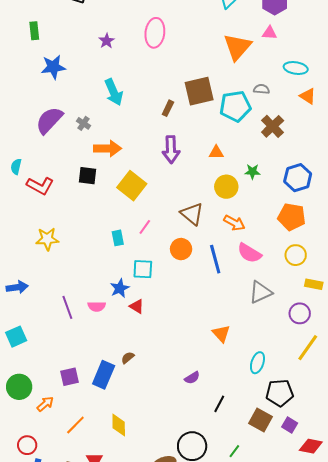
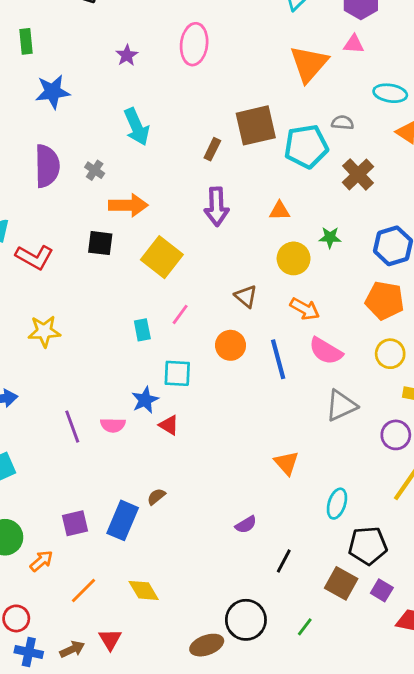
purple semicircle: (49, 120) -> (47, 166), turned 136
brown triangle: (192, 214) -> (246, 296), size x0.7
yellow diamond: (119, 425) -> (144, 590), turned -30

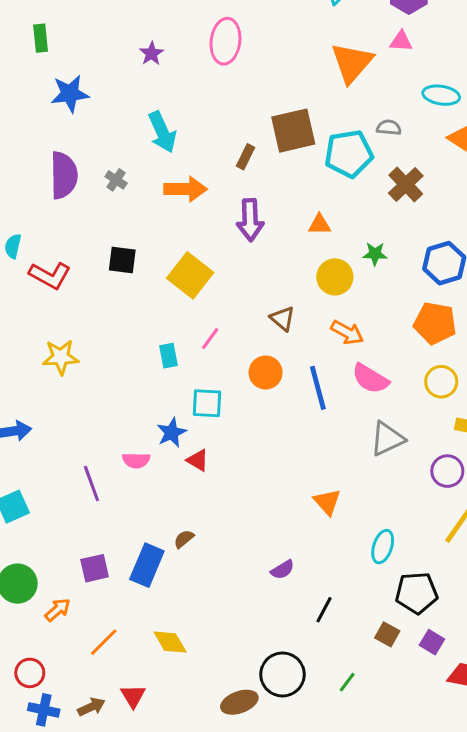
orange arrow: (128, 205) -> (185, 189), moved
purple line: (72, 427) -> (91, 483), moved
brown square: (341, 583) -> (387, 634), size x0.7

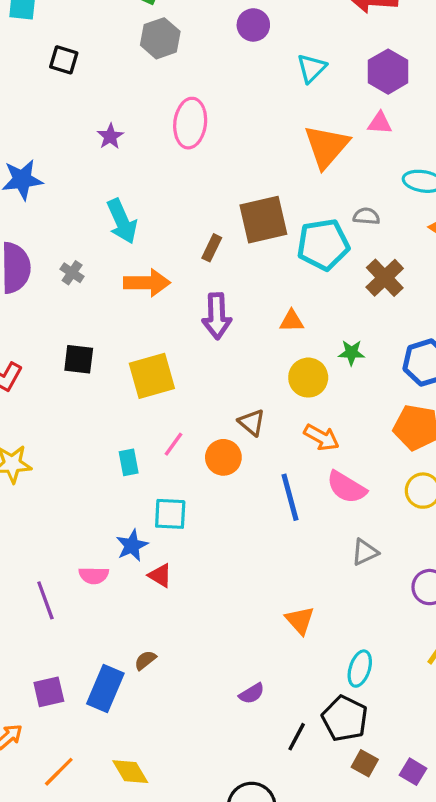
yellow square: (190, 275) -> (152, 376), turned 36
orange circle: (266, 372) -> (223, 457), moved
gray triangle: (387, 439) -> (365, 552), size x0.7
black pentagon: (417, 593) -> (345, 718), moved, turned 30

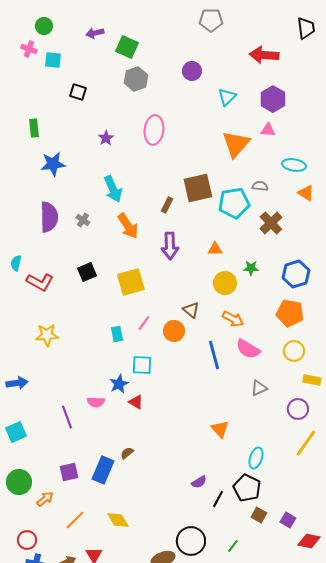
orange arrow: (147, 283) -> (128, 226), turned 56
black square: (79, 359) -> (87, 272), turned -30
purple semicircle: (252, 694) -> (199, 482), moved

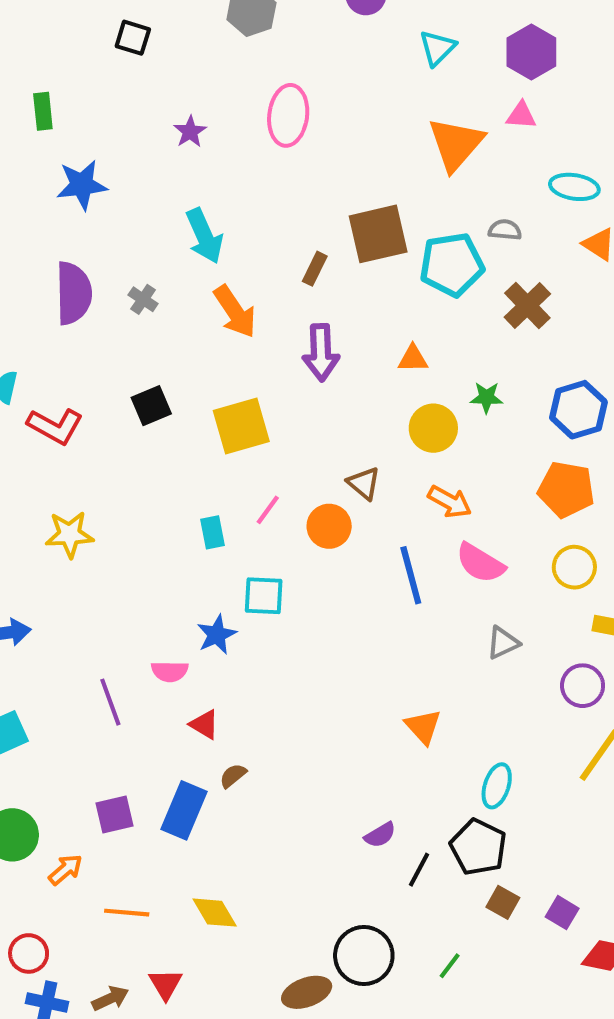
red triangle: (136, 402) -> (204, 725), moved
orange line: (75, 520) -> (127, 913), turned 50

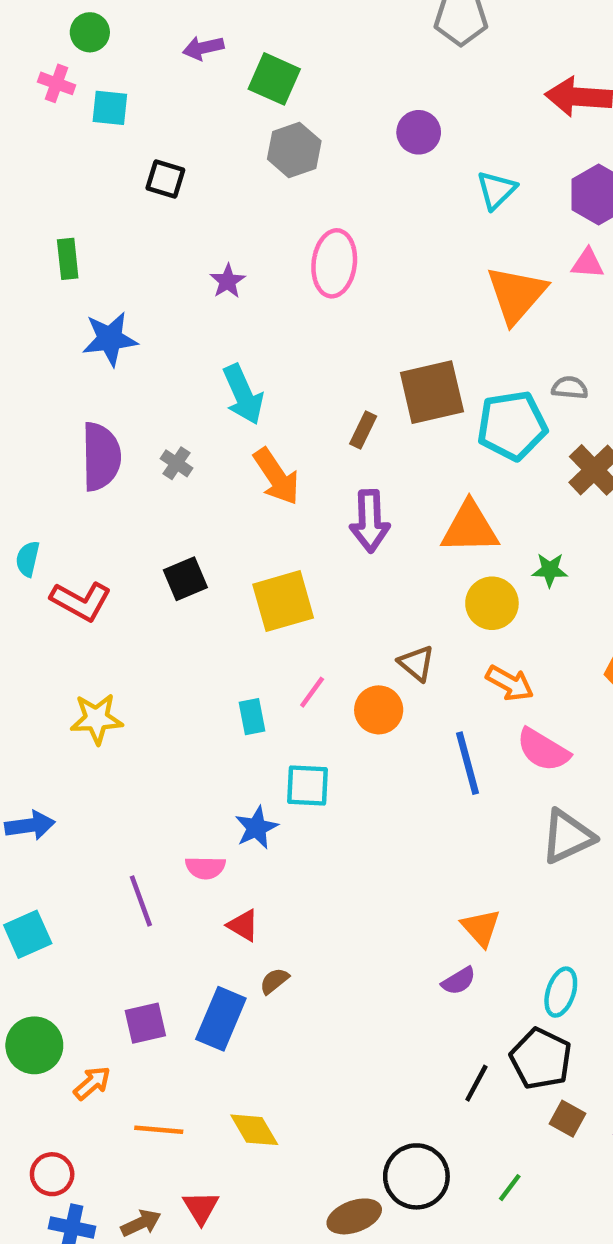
orange triangle: (413, 359) -> (470, 528), size x1.8
gray triangle: (503, 643) -> (567, 837), size x1.5
purple semicircle: (380, 835) -> (459, 981), moved

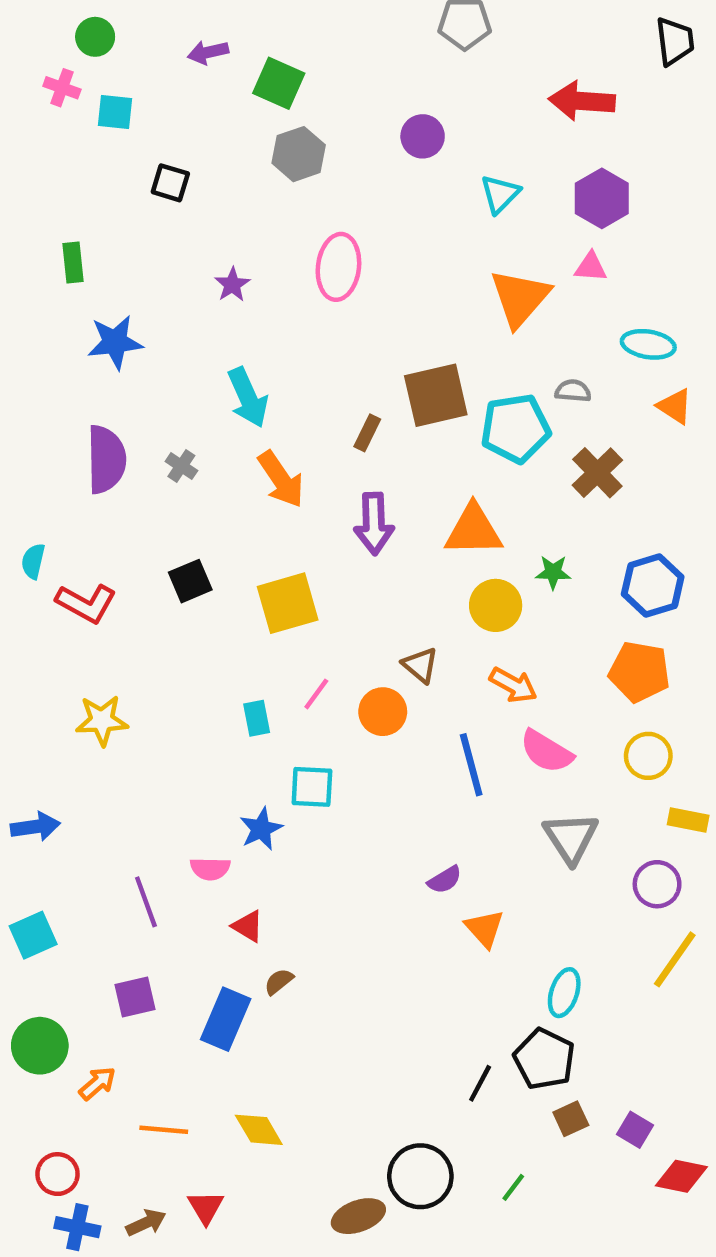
gray triangle: (567, 837) -> (571, 838), turned -38
purple semicircle: (459, 981) -> (445, 880), moved
purple square: (145, 1023) -> (135, 997), moved
brown square: (567, 1119) -> (571, 1119), turned 36

